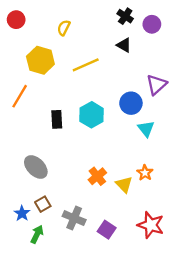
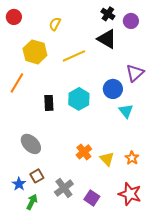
black triangle: (124, 45) -> (107, 39), size x1.5
orange star: (145, 173) -> (132, 158), moved
gray cross: (74, 218) -> (64, 188), turned 30

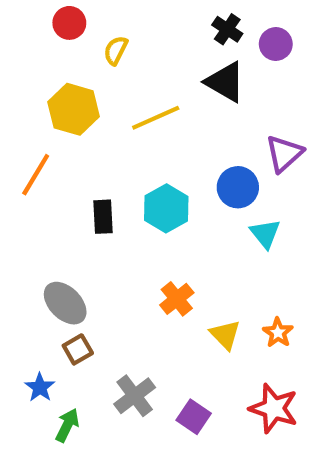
red circle: (14, 17) -> (69, 23), moved
orange cross: (84, 152) -> (177, 299), moved
brown square: (37, 176) -> (78, 349), moved

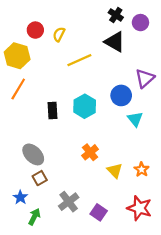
red circle: (69, 23) -> (35, 30), moved
yellow semicircle: (116, 50) -> (59, 34), moved
yellow hexagon: (74, 109) -> (17, 56), moved

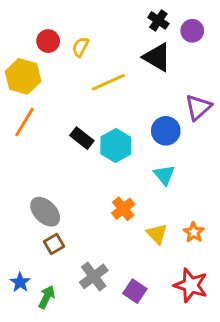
black rectangle: (53, 110) -> (82, 138), moved, turned -49
cyan triangle: (135, 119) -> (164, 175), moved
blue star: (20, 197) -> (20, 282), moved

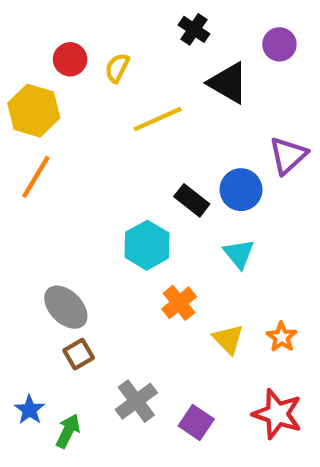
black cross: (158, 20) -> (194, 29), moved
black rectangle: (82, 138) -> (192, 200), moved
cyan hexagon: (116, 145) -> (147, 245), moved

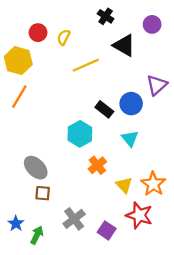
orange star: (282, 337) -> (153, 184), size x1.5
brown square: (79, 354) -> (43, 193), turned 35
red star: (277, 414) -> (139, 215), moved

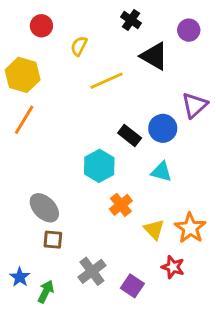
red circle: (38, 33) -> (41, 26), moved
cyan triangle: (130, 139) -> (161, 172), turned -36
red star: (139, 215) -> (173, 267), size x0.7

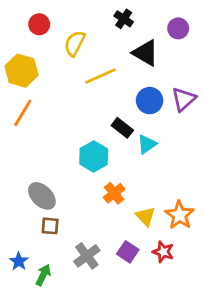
yellow semicircle: (79, 46) -> (75, 43), size x1.4
blue circle: (163, 128) -> (150, 101), moved
cyan triangle: (161, 172) -> (147, 144), moved, turned -50
purple square: (132, 286) -> (128, 252), moved

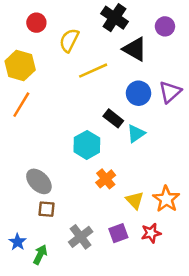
black cross: (124, 19) -> (115, 18), size x1.5
purple square: (128, 252) -> (118, 233), turned 36
red star: (163, 252) -> (151, 233), turned -30

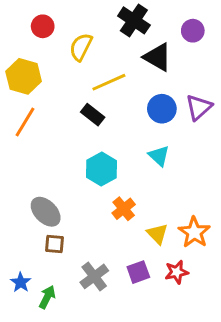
black rectangle: (113, 118) -> (93, 115), moved
cyan triangle: (136, 134) -> (159, 156), turned -42

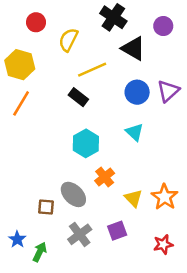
gray ellipse: (46, 212) -> (73, 194), moved
red star: (177, 272) -> (163, 244), moved

